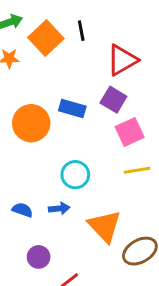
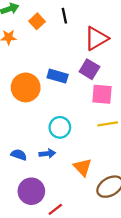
orange square: (46, 38) -> (37, 21), size x0.6
pink square: (130, 132) -> (102, 94), turned 30
orange triangle: (105, 226) -> (83, 167), size x0.7
purple circle: (39, 257) -> (31, 191), size x1.5

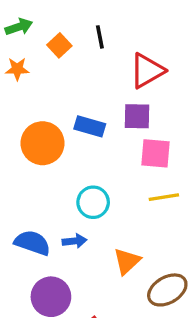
purple square: (89, 69) -> (137, 116), turned -30
blue semicircle: (19, 155) -> (32, 243), size x1.5
orange triangle: (83, 167) -> (127, 261), turned 30

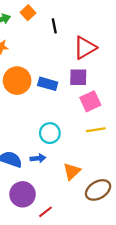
orange square: (59, 45) -> (28, 13), moved
orange circle: (43, 143) -> (17, 81), moved
pink square: (156, 153) -> (90, 101), turned -30

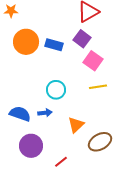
purple square: (78, 77) -> (82, 39), turned 36
pink square: (90, 101) -> (93, 61), turned -30
red line: (46, 212) -> (61, 162), moved

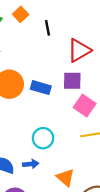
purple square: (82, 39) -> (72, 81), turned -36
orange triangle: (76, 125) -> (66, 178), turned -36

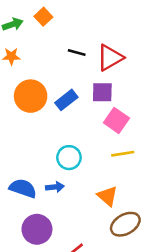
black line: (48, 28) -> (77, 53), moved, turned -64
blue rectangle: (41, 88) -> (66, 100), turned -54
orange triangle: (66, 178) -> (107, 196), moved

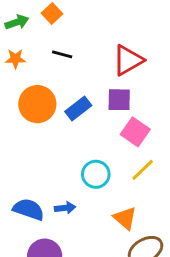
black line: (77, 53) -> (62, 54), moved
yellow line: (123, 154) -> (143, 170), turned -35
cyan circle: (69, 158) -> (96, 174), moved

